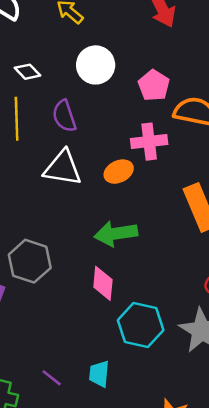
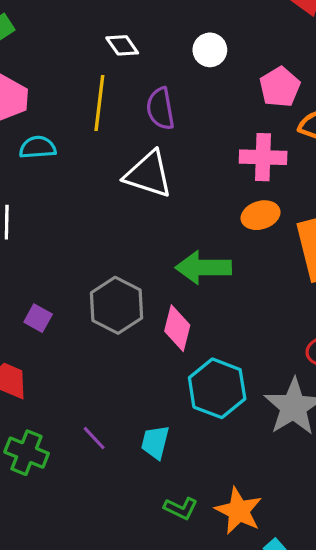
white circle: (96, 65) -> (210, 50), size x0.7
orange ellipse: (119, 172) -> (261, 215), moved
gray hexagon: (30, 261) -> (117, 305), moved

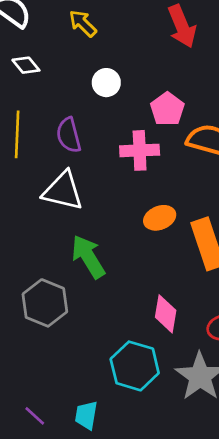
white diamond: (122, 45) -> (26, 65), moved
pink cross: (263, 157) -> (140, 150), moved
green arrow: (203, 267) -> (88, 257), moved, turned 63
pink diamond: (177, 328) -> (166, 314), moved

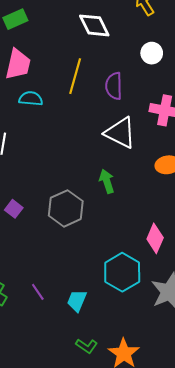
white diamond: (26, 65) -> (94, 25), size x1.5
white triangle: (63, 191) -> (120, 133), moved
green arrow: (88, 257) -> (107, 181), size x0.7

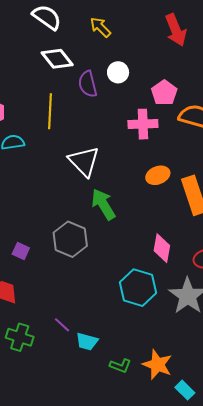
purple semicircle: (114, 86) -> (88, 84), moved
white triangle: (120, 133) -> (84, 161), moved, turned 32
green arrow: (107, 181) -> (103, 204), size x1.4
cyan trapezoid: (77, 301) -> (87, 341), moved, turned -85

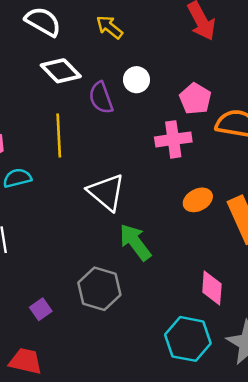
purple square: (21, 251) -> (41, 309), turned 36

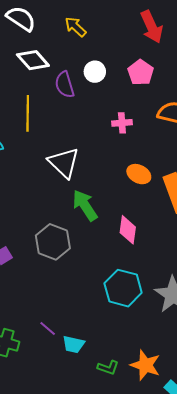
pink pentagon: (195, 99) -> (141, 72), moved
pink cross: (173, 139) -> (122, 123), size x0.7
orange ellipse: (198, 200) -> (139, 174), turned 50
pink diamond: (212, 288) -> (128, 230), moved

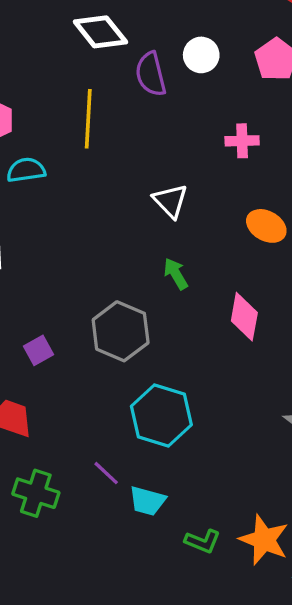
white triangle: (64, 163) -> (170, 201), moved, size x0.7
green arrow: (85, 205) -> (176, 274), size x0.6
cyan hexagon: (123, 288) -> (161, 416), moved

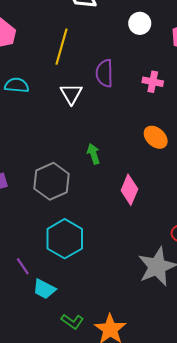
purple semicircle: (151, 74) -> (104, 73), moved
cyan semicircle: (26, 170) -> (17, 85), moved
white triangle: (170, 201) -> (71, 94), moved

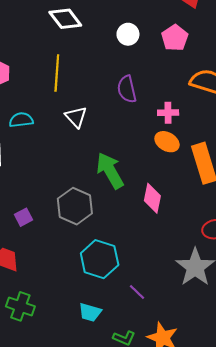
purple semicircle: (104, 73) -> (127, 89), moved
pink cross: (153, 82) -> (168, 113), moved
green arrow: (93, 154) -> (110, 171), size x1.8
purple line: (23, 266) -> (137, 292), moved

